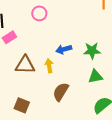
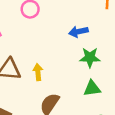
blue arrow: (64, 49) -> (78, 32), moved

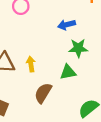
green triangle: (92, 88) -> (68, 72), moved

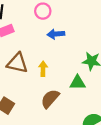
blue arrow: (66, 25) -> (56, 34), moved

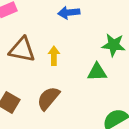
brown semicircle: (50, 99) -> (48, 98), moved

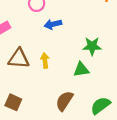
brown semicircle: (48, 98) -> (64, 101), moved

